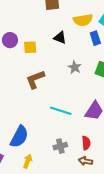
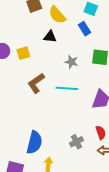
yellow semicircle: (83, 20) -> (57, 15), moved, turned 72
cyan line: (61, 111) -> (67, 88), moved

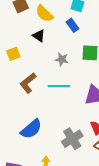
black triangle: (50, 37) -> (39, 36), turned 32
blue semicircle: (34, 142) -> (31, 129), moved, turned 40
gray cross: (77, 142) -> (72, 139), size x1.5

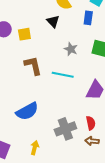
blue rectangle: (73, 25) -> (88, 18), turned 32
brown L-shape: (28, 83) -> (33, 66), turned 105

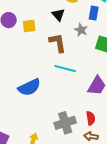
gray star: (71, 49) -> (81, 30), moved
brown L-shape: (33, 66) -> (58, 43), moved
blue semicircle: (27, 111) -> (29, 87), moved

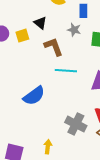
black triangle: (58, 15) -> (40, 23), moved
gray cross: (65, 123) -> (76, 124), turned -35

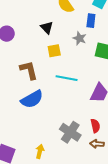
yellow square: (22, 36) -> (54, 51), moved
brown L-shape: (54, 47) -> (29, 70), moved

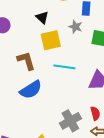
yellow square: (54, 51) -> (51, 40), size x1.5
gray cross: (70, 132) -> (70, 121), turned 30

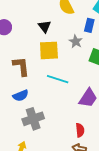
blue semicircle: (31, 90) -> (21, 96), size x0.7
gray cross: (70, 121) -> (33, 119), moved

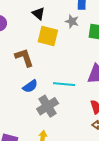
yellow square: (49, 50) -> (48, 36), turned 30
cyan line: (58, 79) -> (64, 84), moved

